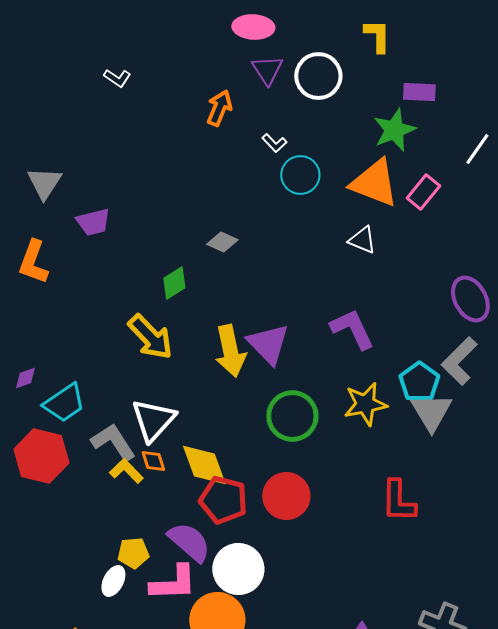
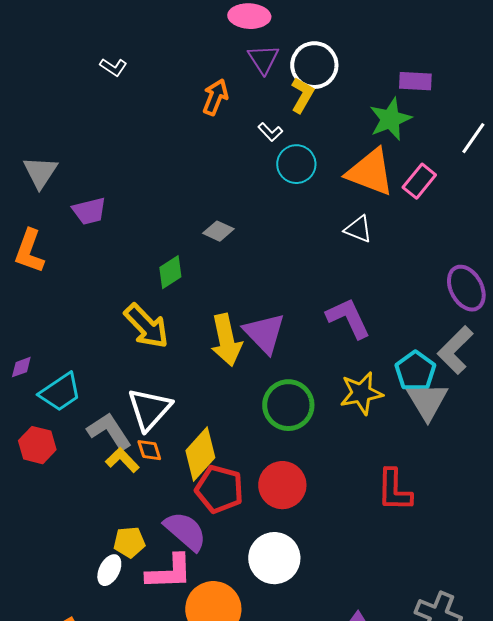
yellow L-shape: (377, 36) -> (302, 95), moved, turned 30
red hexagon: (41, 456) -> (37, 445), size x0.7
yellow diamond: (204, 465) -> (200, 454), turned 62
white circle: (238, 569) -> (274, 558), moved

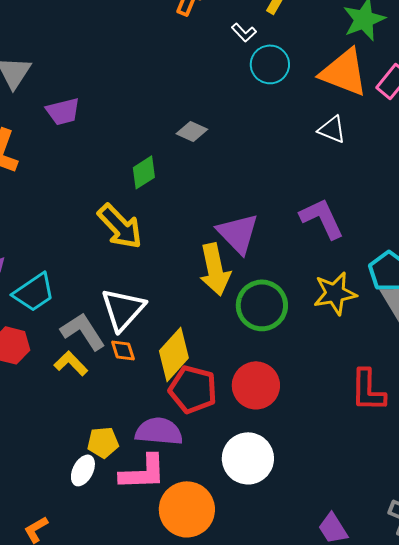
yellow arrow: (226, 340) -> (215, 269), moved
yellow L-shape: (122, 460) -> (71, 363), moved
purple semicircle: (185, 531) -> (159, 431), turned -36

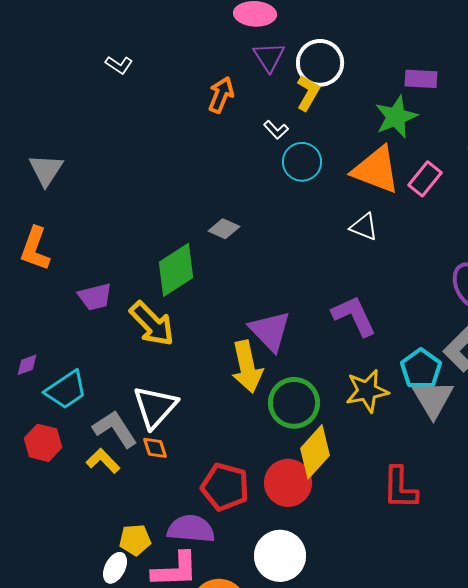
purple trapezoid: (63, 111) -> (95, 297), moved
green diamond: (144, 172) -> (176, 270), size x1.6
yellow diamond: (174, 354) -> (315, 452), moved

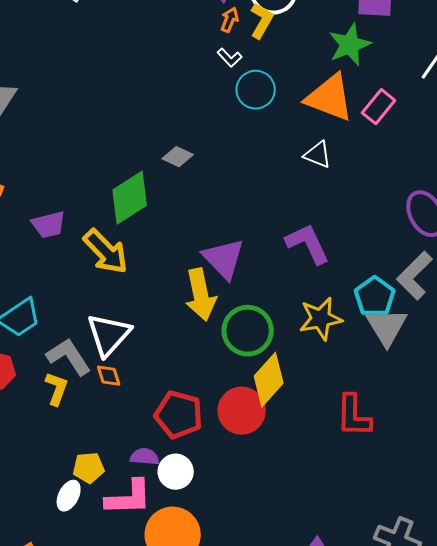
orange arrow: (221, 95) -> (230, 20), moved, size x0.7
yellow L-shape: (103, 461) -> (57, 389), turned 64
purple semicircle: (191, 529) -> (145, 457), size x0.6
white circle: (280, 556) -> (176, 472), moved, size x0.7

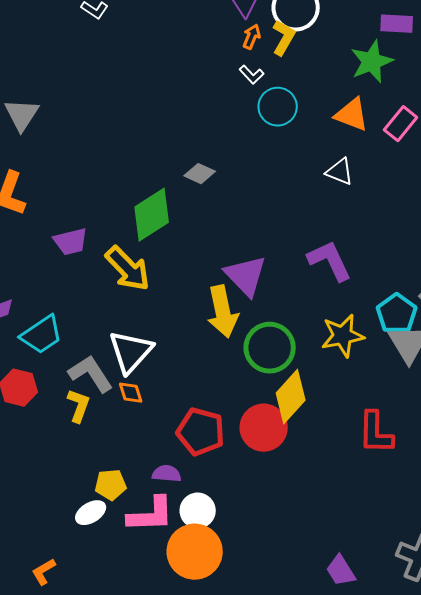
orange triangle: (330, 98) -> (352, 115), size x0.7
white circle: (176, 472) -> (198, 511), moved
white ellipse: (69, 496) -> (91, 513), turned 32

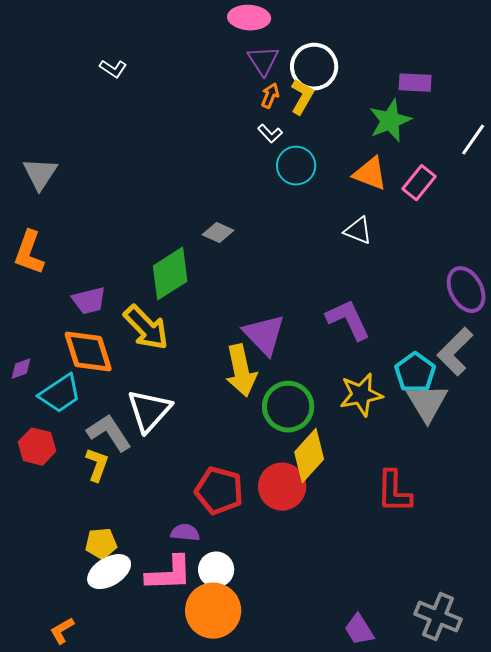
orange diamond: (131, 393) -> (88, 352), moved, size x2.0
yellow pentagon: (111, 485) -> (101, 544), moved
white ellipse: (91, 513) -> (109, 572), size x1.4

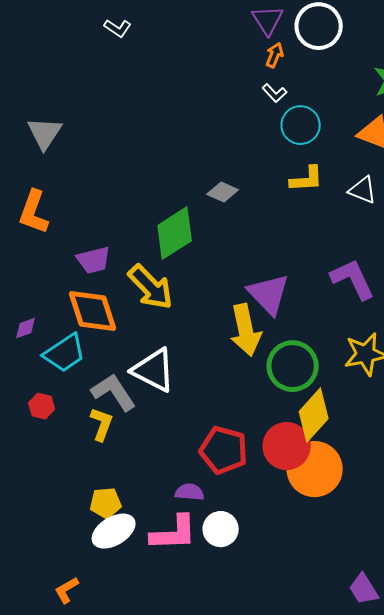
yellow L-shape: (302, 97) -> (307, 179), moved, turned 57
white triangle: (149, 411) -> (154, 370), turned -45
red hexagon: (37, 447) -> (42, 406), size x0.7
orange circle: (213, 611) -> (315, 469), moved

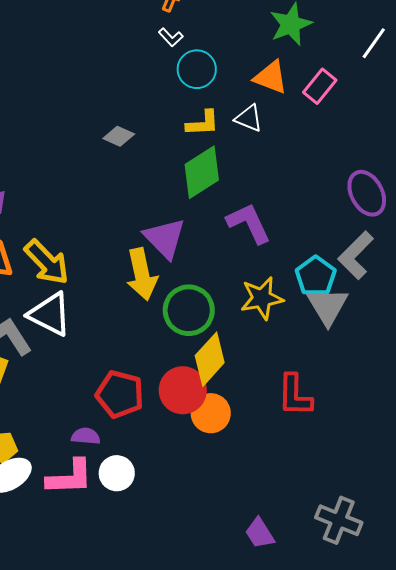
white triangle: (363, 190) -> (249, 118), moved
green diamond: (175, 233) -> (202, 172), moved
yellow arrow: (151, 287) -> (47, 262), moved
orange circle: (315, 469) -> (211, 413), size x0.7

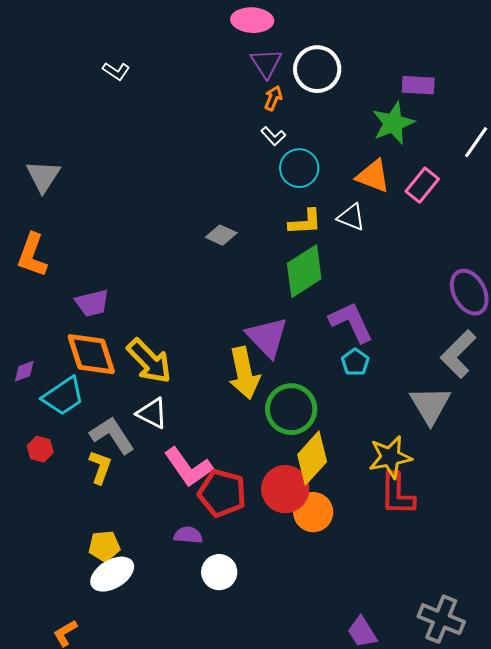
cyan pentagon: (316, 276) -> (355, 362), moved, size x0.7
yellow star: (262, 298) -> (390, 457), moved
white triangle: (50, 314) -> (152, 413), size x0.7
pink L-shape: (70, 477) -> (188, 467), moved, turned 57

